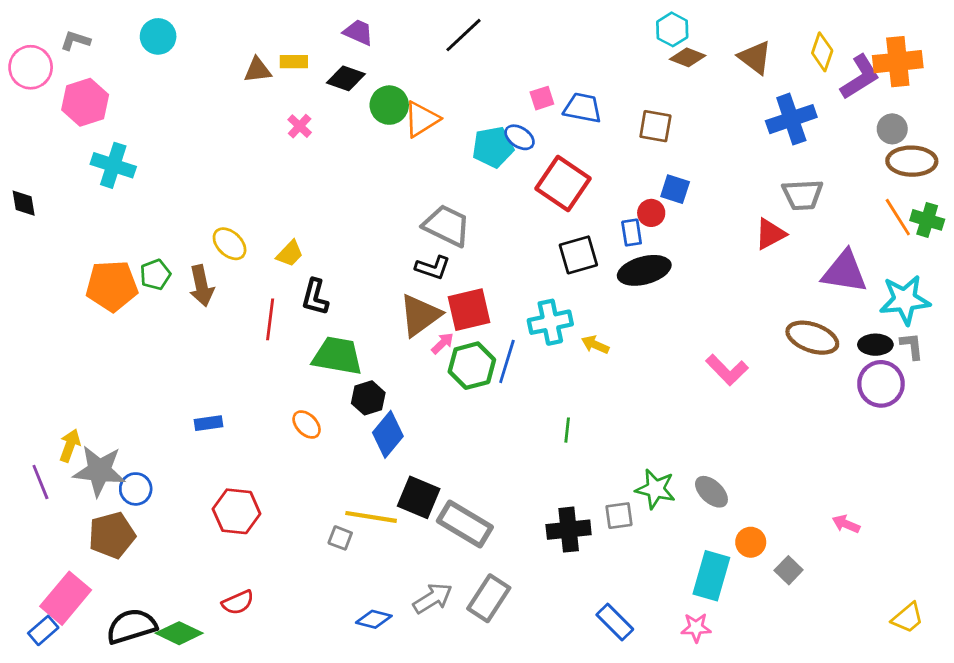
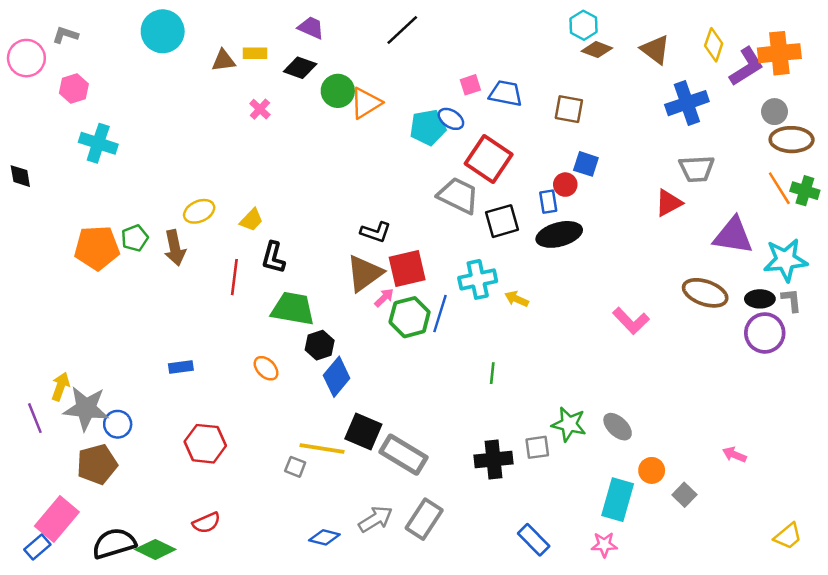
cyan circle: (158, 36) -> (163, 31), moved, size x1.4
pink hexagon: (85, 102) -> (74, 88), size x0.7
gray trapezoid: (447, 226) -> (458, 196), moved
yellow ellipse: (230, 244) -> (199, 211), turned -68

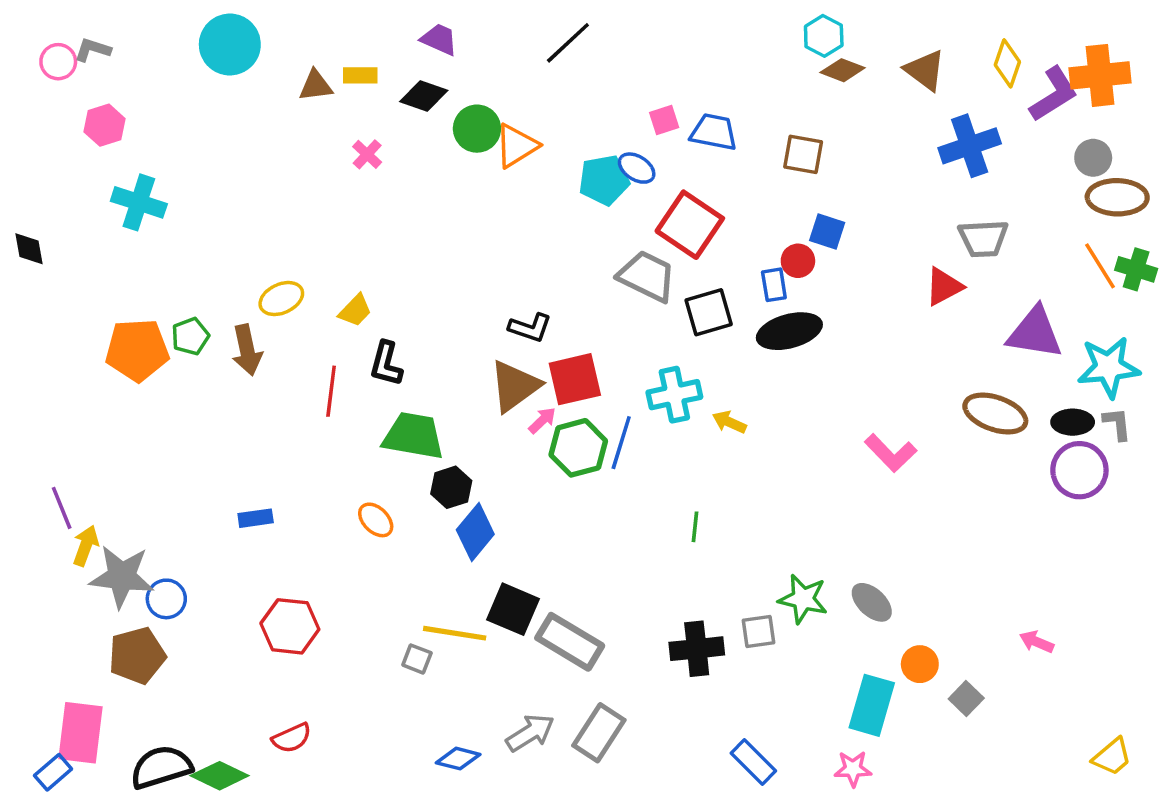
pink circle: (26, 58) -> (58, 62), moved, size x0.7
purple line: (35, 418) -> (62, 508), moved
pink rectangle: (57, 519) -> (80, 733), turned -33

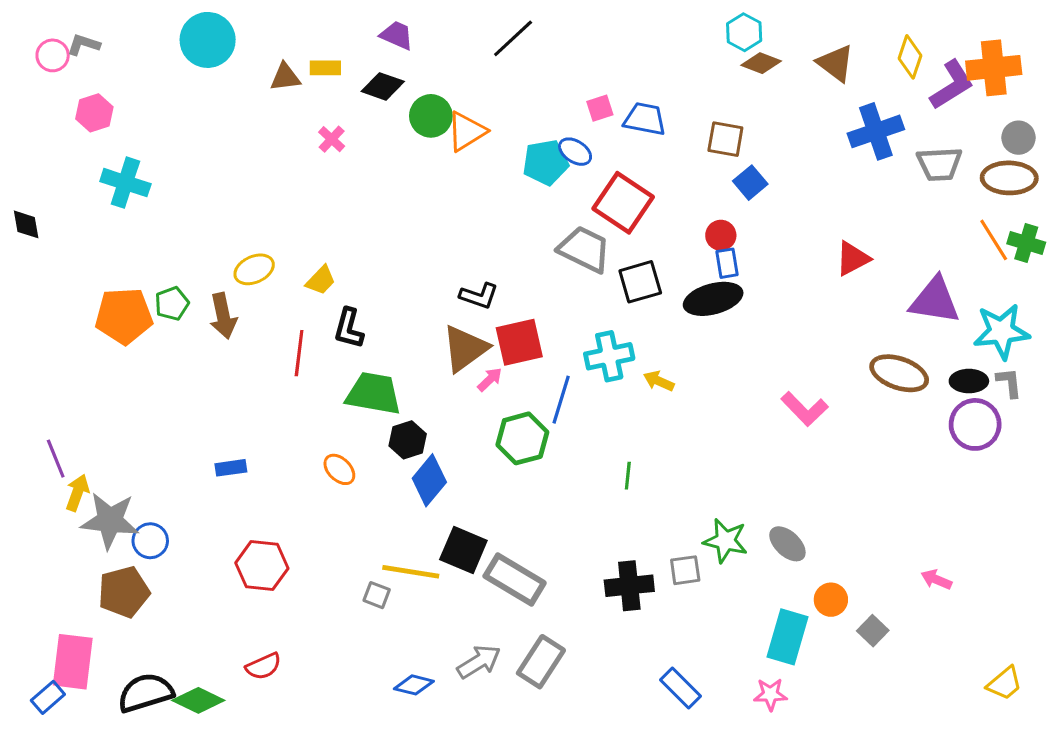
gray circle: (1093, 158) -> (1019, 138), moved
blue square: (827, 232) -> (750, 183), moved, turned 32
gray trapezoid: (983, 238) -> (939, 164), moved
blue rectangle: (774, 285) -> (727, 263), moved
green hexagon: (578, 448) -> (522, 438), moved

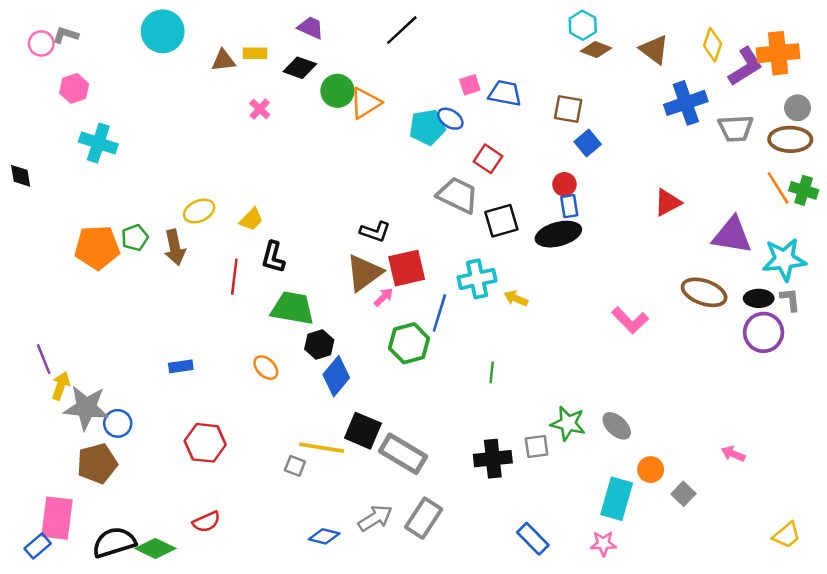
red square: (623, 203) -> (488, 159), size x0.6

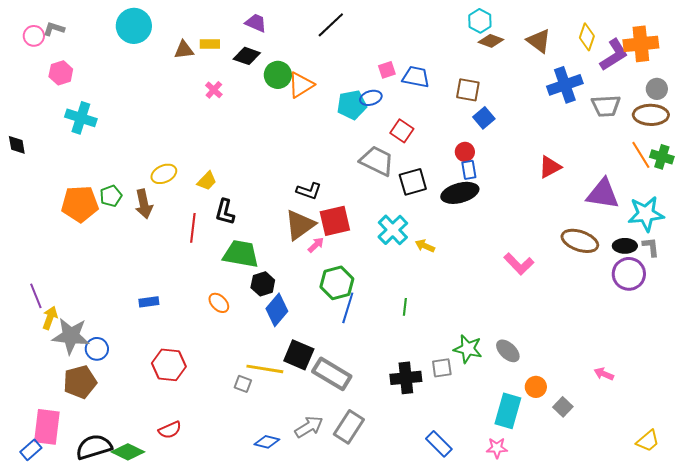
blue ellipse: (450, 119) -> (371, 98), turned -50
cyan cross: (477, 279) -> (393, 230), turned -32
blue line: (439, 313) -> (348, 308), moved

